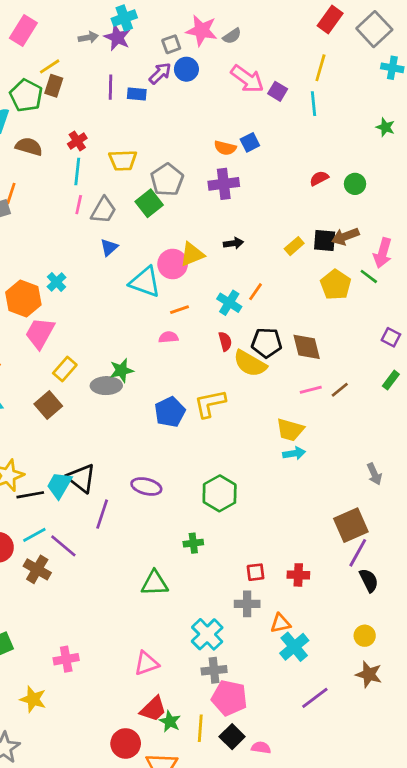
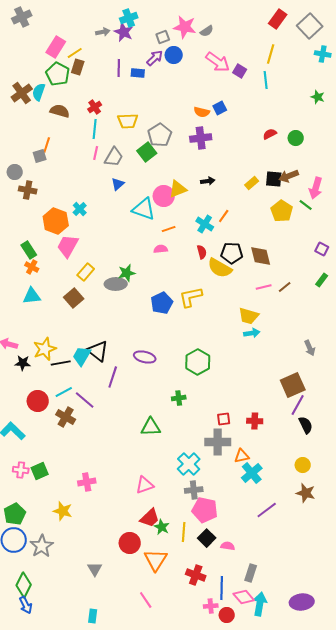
pink rectangle: (23, 30) -> (56, 47), moved
gray cross: (247, 604) -> (218, 442), size x1.4

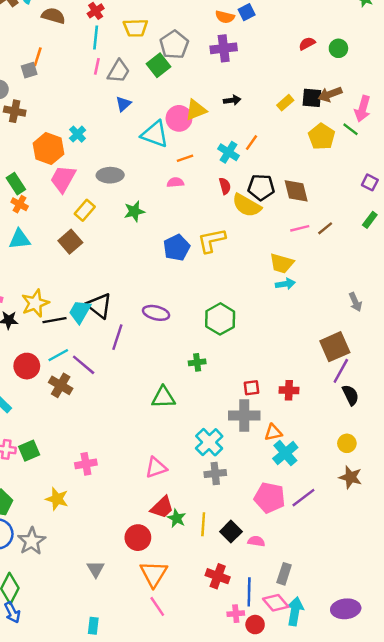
gray ellipse: (116, 284) -> (110, 175), moved
pink pentagon: (205, 510) -> (270, 498), moved
orange triangle: (156, 560) -> (154, 574), moved

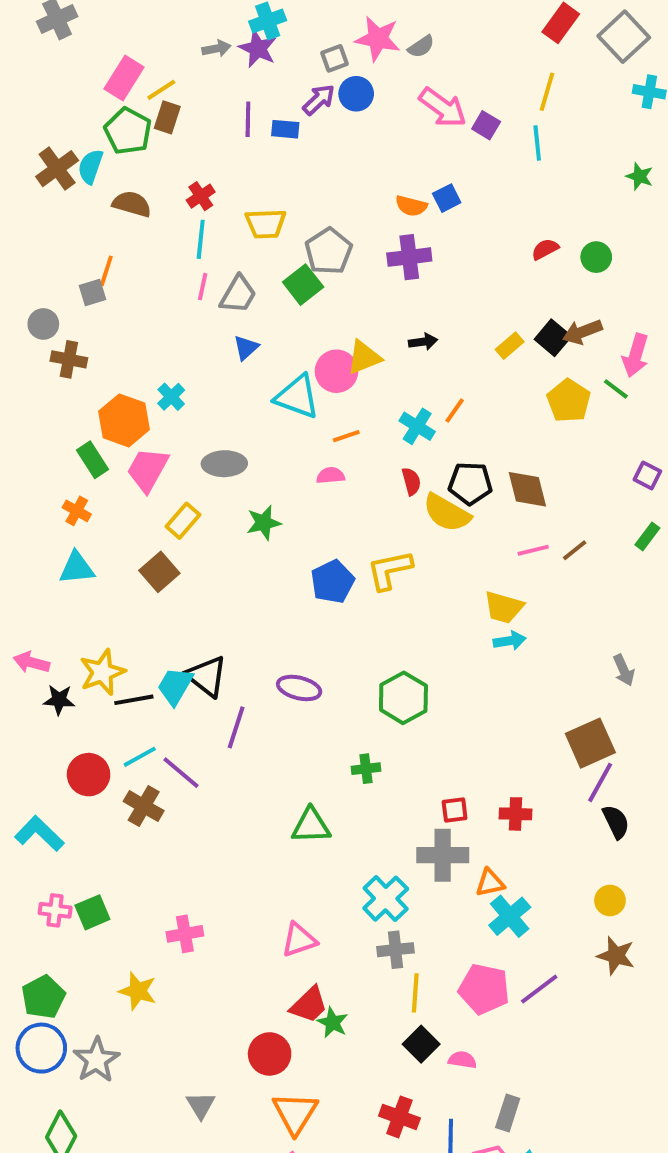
black square: (312, 98) -> (553, 338), turned 35
green rectangle: (16, 184) -> (92, 460), moved
yellow line: (203, 524) -> (415, 993), moved

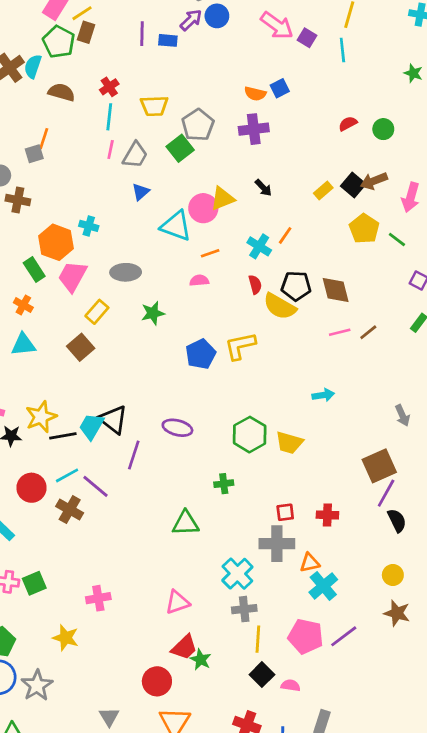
black arrow: (423, 342) -> (263, 188), turned 54
green line: (616, 389) -> (397, 240), moved
cyan cross: (171, 397) -> (89, 226), turned -30
yellow trapezoid: (504, 607) -> (289, 443), moved

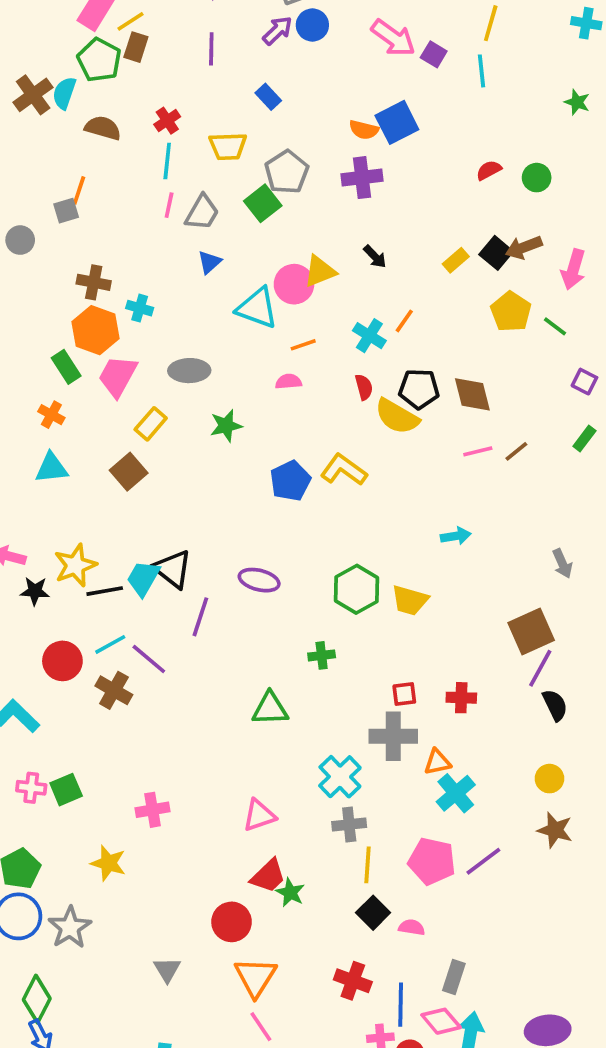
blue rectangle: (168, 40) -> (268, 97), moved, turned 42
blue square: (280, 88) -> (397, 122), size x1.6
brown cross: (18, 200) -> (94, 282), moved
yellow L-shape: (240, 346) -> (344, 470), turned 48

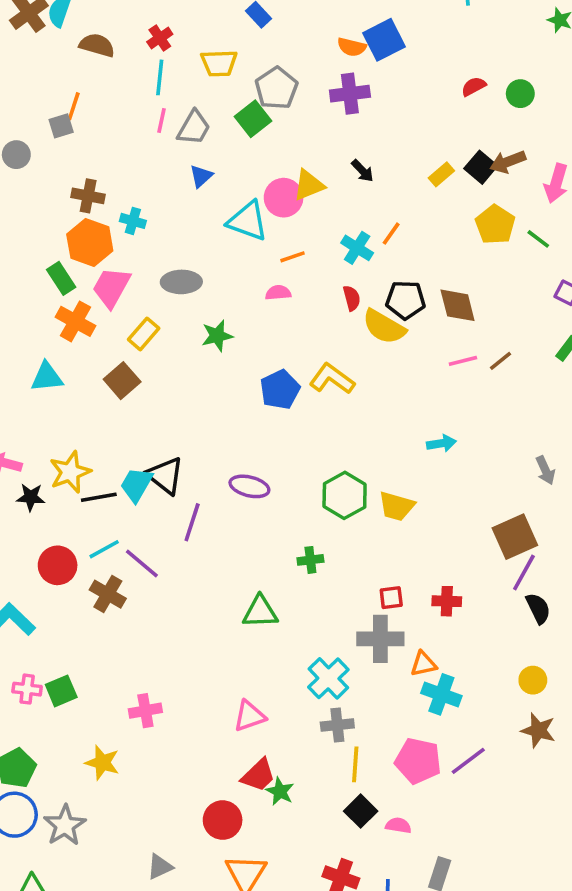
orange cross: (51, 415) -> (75, 321), moved, size x1.5
cyan cross: (456, 793) -> (441, 694), turned -30
gray triangle: (167, 970) -> (160, 867), turned 36

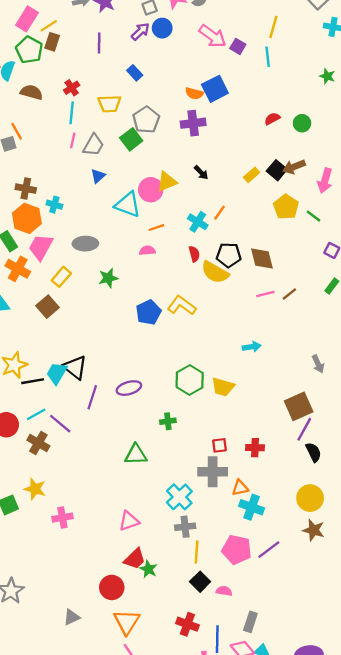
orange line: (74, 106) -> (17, 131), turned -48
purple ellipse: (249, 486) -> (129, 388), moved, turned -30
yellow circle: (533, 680) -> (310, 498), size x1.5
yellow star: (102, 763) -> (35, 489), moved

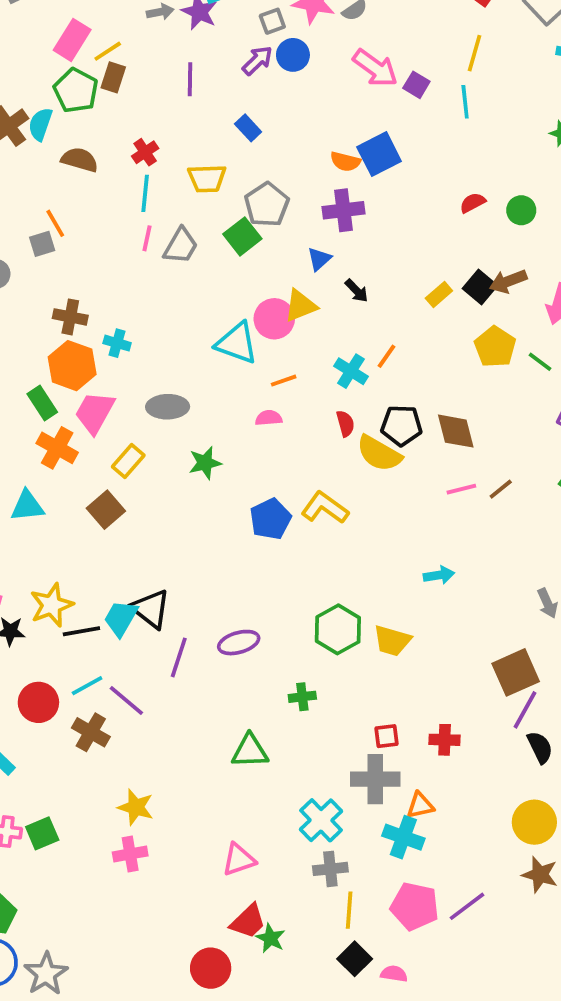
blue triangle: (98, 176) -> (319, 259), moved
yellow star: (35, 489) -> (136, 807), moved
cyan cross: (252, 507) -> (403, 837), moved

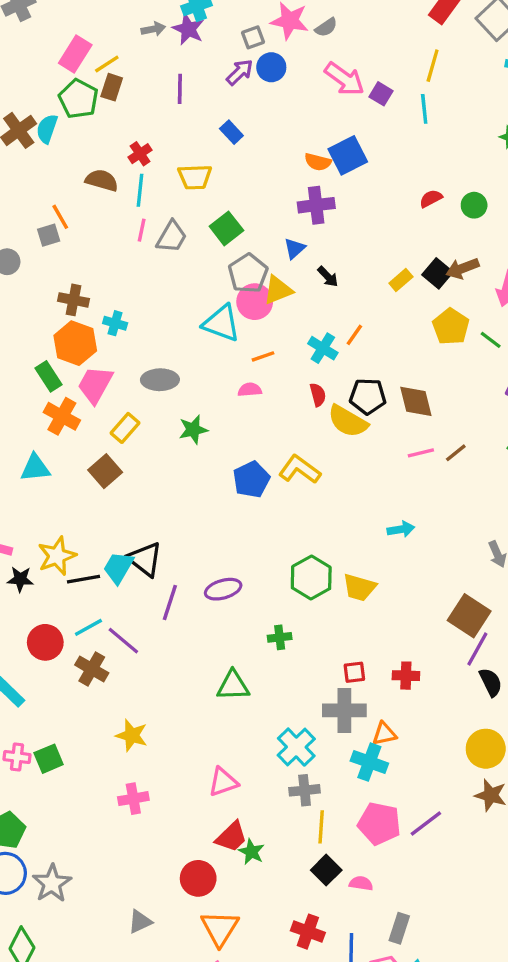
brown semicircle: (80, 160) -> (102, 180), moved
gray pentagon: (267, 205) -> (248, 273), moved
brown square: (516, 672) -> (469, 616), turned -33
pink cross: (130, 854) -> (133, 799), moved

